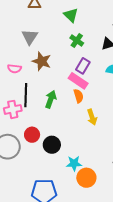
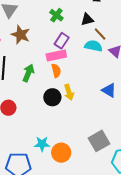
pink rectangle: (78, 81) -> (56, 55), turned -48
black circle: (52, 145) -> (52, 97), moved
cyan star: (74, 163) -> (42, 144), moved

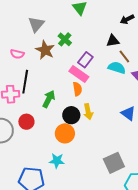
green cross: (56, 15) -> (65, 39), moved
pink rectangle: (56, 55) -> (79, 74), turned 42
green arrow: (28, 73) -> (49, 99), moved
orange circle: (61, 153) -> (65, 133), moved

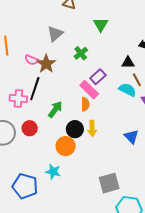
brown star: (45, 50) -> (46, 64), moved

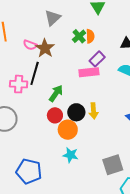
pink rectangle: (89, 90) -> (89, 72), turned -48
orange semicircle: (85, 104) -> (90, 36), moved
red circle: (30, 128) -> (55, 115), moved
cyan star: (53, 172) -> (71, 155), moved

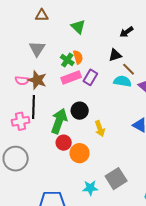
pink rectangle: (89, 72) -> (71, 78), moved
green arrow: (56, 93) -> (59, 121), size x1.4
black circle: (76, 112) -> (80, 111), moved
cyan star: (71, 155) -> (90, 188), moved
gray square: (113, 165) -> (116, 179), moved

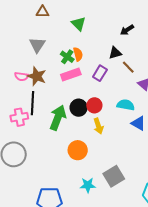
purple rectangle: (90, 77) -> (100, 73), moved
cyan semicircle: (122, 81) -> (126, 105), moved
red circle: (64, 143) -> (94, 105), moved

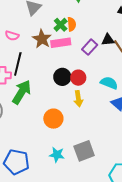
black triangle: (115, 53) -> (108, 40), moved
brown star: (37, 76) -> (42, 39), moved
green arrow: (58, 118) -> (22, 92), moved

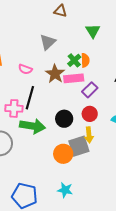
purple rectangle: (90, 47) -> (90, 90), moved
black circle: (62, 77) -> (64, 119), moved
green arrow: (22, 92) -> (32, 126), turned 65
gray square: (84, 151) -> (79, 146), moved

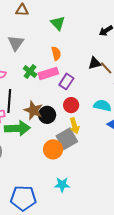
green cross: (74, 60) -> (30, 72), moved
brown star: (55, 74) -> (33, 110), moved

